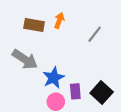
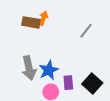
orange arrow: (59, 20) -> (43, 18), moved
gray arrow: (25, 59) -> (29, 68), moved, turned 45

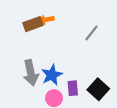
orange arrow: (43, 18) -> (46, 20), turned -120
brown rectangle: (31, 22) -> (33, 24), turned -30

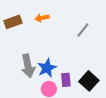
brown rectangle: (33, 24) -> (13, 22), moved

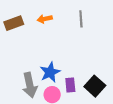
gray line: (83, 30) -> (81, 19), moved, turned -42
gray arrow: (28, 66) -> (30, 85), moved

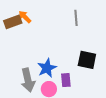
orange arrow: (45, 19) -> (25, 17), moved, turned 56
black square: (95, 86) -> (87, 60), moved, turned -30

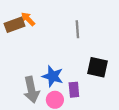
gray line: (76, 18) -> (77, 29), moved
blue star: (47, 68) -> (53, 76), turned -30

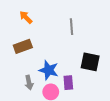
brown rectangle: (15, 25) -> (23, 46), moved
gray arrow: (31, 90) -> (29, 83), size x0.6

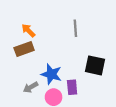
orange arrow: (26, 17) -> (28, 30), moved
gray arrow: (29, 83) -> (31, 87), turned 72

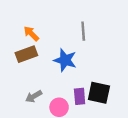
black square: (95, 65) -> (99, 93), moved
blue star: (51, 74) -> (65, 60), moved

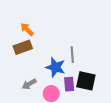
gray line: (83, 31) -> (72, 55), moved
blue star: (65, 60) -> (55, 67), moved

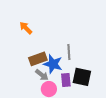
brown rectangle: (23, 47) -> (38, 59), moved
gray arrow: (29, 84) -> (42, 75), moved, turned -112

